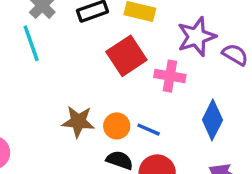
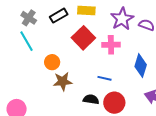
orange circle: (117, 126) -> (52, 62), moved

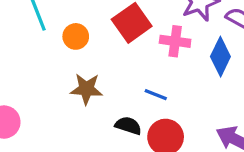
orange circle: (52, 62) -> (76, 36), moved
blue diamond: (141, 66) -> (220, 57), moved

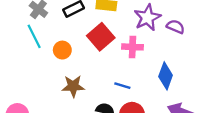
blue diamond: (220, 57) -> (166, 76), moved

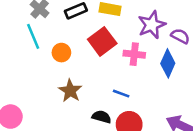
blue diamond: (166, 76) -> (168, 63), moved
brown star: (73, 86) -> (70, 91), turned 30

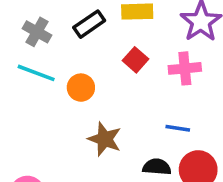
cyan line: (33, 36) -> (36, 73), turned -35
red square: (102, 41) -> (135, 60), size x0.6

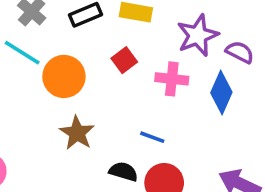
orange circle: (81, 88) -> (64, 76), size x1.5

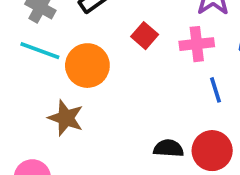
brown star: (77, 133) -> (66, 118), moved
blue line: (152, 137) -> (215, 90), moved, turned 65

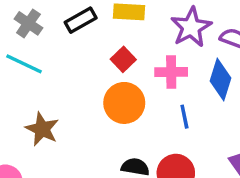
orange circle: (87, 66) -> (124, 103), moved

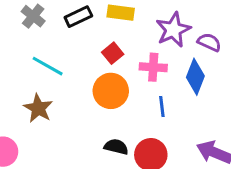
cyan line: (24, 64) -> (48, 66), moved

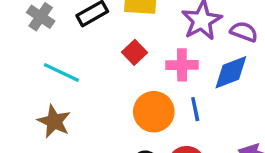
blue diamond: (195, 77) -> (231, 72), turned 52
orange circle: (111, 91) -> (154, 112), moved

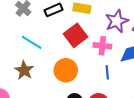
red square: (134, 52) -> (76, 35), size x1.6
orange circle: (154, 112) -> (66, 70), moved

